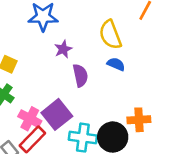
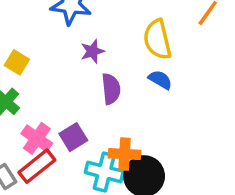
purple square: (57, 114) -> (73, 137), size x0.7
orange cross: (139, 120) -> (125, 154), moved

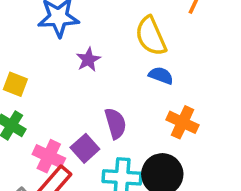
purple semicircle: (111, 89) -> (115, 123), moved
orange cross: (125, 154) -> (182, 122), moved, turned 32

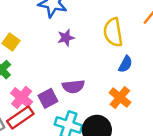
blue semicircle: (161, 76) -> (125, 64), moved, turned 84
purple semicircle: (115, 123) -> (73, 86), turned 85

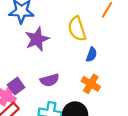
purple star: (66, 38) -> (37, 39), size x1.6
purple square: (48, 98) -> (16, 86), moved

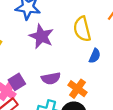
purple star: (37, 39) -> (41, 36), turned -30
orange cross: (91, 84) -> (77, 89), moved

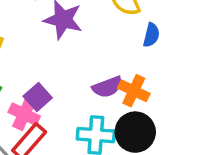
purple semicircle: (51, 78) -> (107, 87), moved

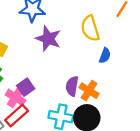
purple semicircle: (107, 87) -> (72, 86), turned 114

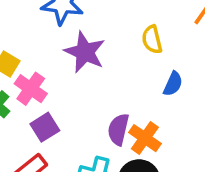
yellow semicircle: (90, 28) -> (152, 40), size x0.7
pink cross: (15, 97) -> (31, 89), moved

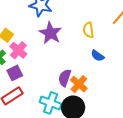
blue semicircle: (173, 84) -> (97, 56), turned 96
purple square: (45, 127) -> (15, 73), moved

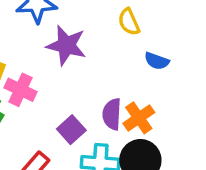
purple square: (15, 73) -> (71, 130), moved
orange cross: (79, 84) -> (139, 118), turned 30

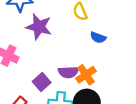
purple semicircle: (112, 114) -> (68, 72), turned -96

